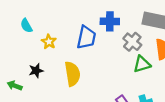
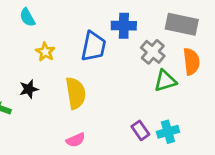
cyan semicircle: (26, 26) -> (27, 17), moved

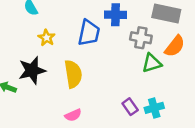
gray cross: (153, 52) -> (141, 38), turned -30
orange semicircle: (191, 61) -> (175, 46), turned 45
black star: (29, 89) -> (32, 70), size x1.6

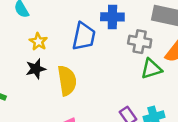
black star: (32, 70) -> (36, 69), moved, size x0.7

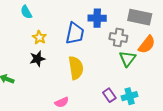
green triangle: (151, 69) -> (128, 59), turned -36
yellow semicircle: (67, 81) -> (76, 68), moved

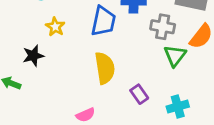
black star: (37, 59) -> (33, 56), moved
purple rectangle: (109, 95) -> (139, 94), moved

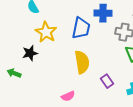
yellow star: (55, 27) -> (46, 32), size x1.5

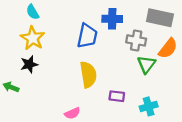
yellow star: (46, 32) -> (33, 38), moved
purple rectangle: (107, 81) -> (117, 96), turned -48

